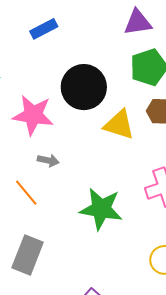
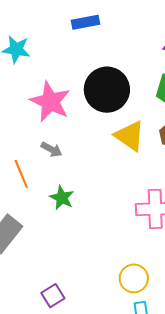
green star: (101, 209) -> (62, 198), moved, size x0.6

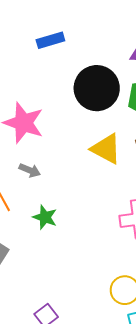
black circle: (107, 90) -> (97, 88), moved

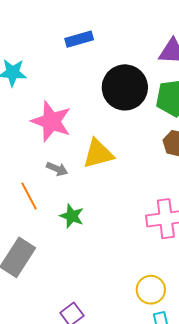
yellow triangle: (106, 149) -> (98, 154), moved, turned -44

